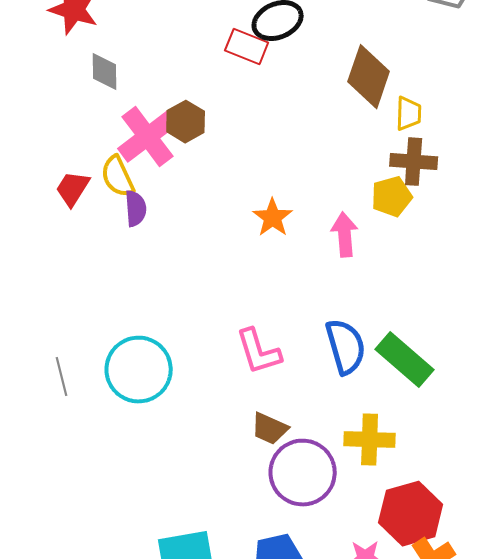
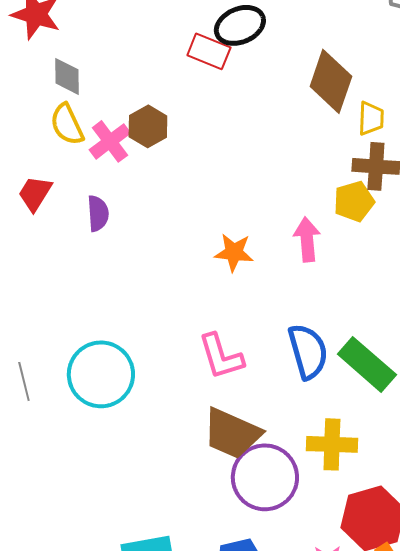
pink cross: (148, 137) -> (110, 141), size x0.7
yellow semicircle: (118, 177) -> (67, 124), moved
orange star: (273, 218) -> (234, 252), moved, turned -30
brown trapezoid: (270, 429) -> (232, 433), size x1.6

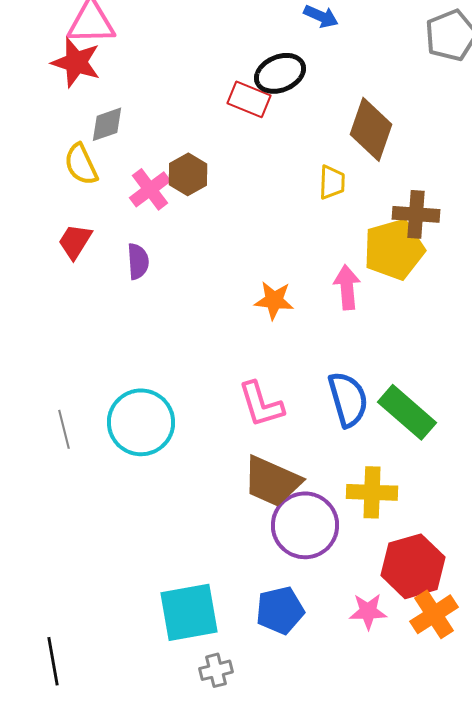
gray diamond: (67, 76) -> (107, 124), turned 72
yellow trapezoid: (371, 118) -> (332, 182), moved
yellow semicircle: (67, 124) -> (81, 164), moved
yellow pentagon: (354, 201) -> (394, 249), size x1.5

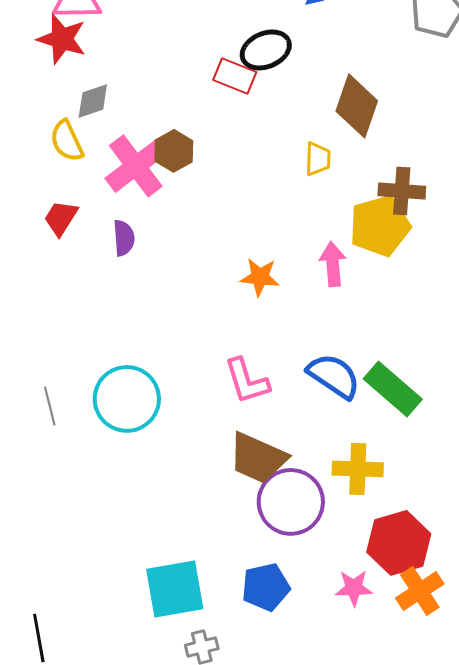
pink cross: (150, 189) -> (136, 166), size x1.5
blue semicircle: (348, 399) -> (334, 376), turned -40

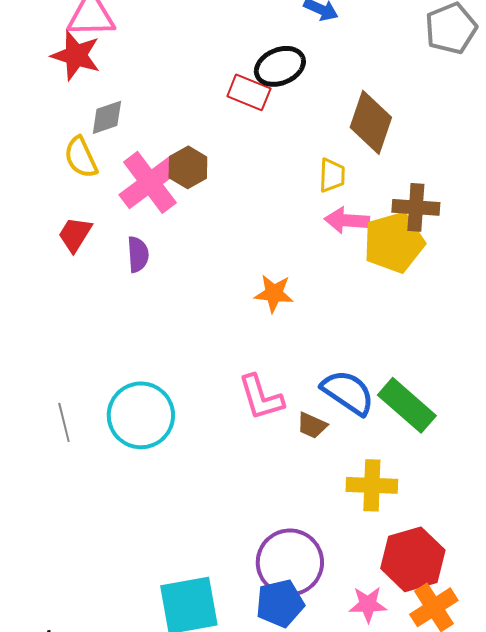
pink arrow: (333, 264) -> (347, 220), moved, turned -81
brown trapezoid: (258, 458) -> (312, 425), moved, size x0.5
purple circle: (291, 502) -> (290, 562), moved

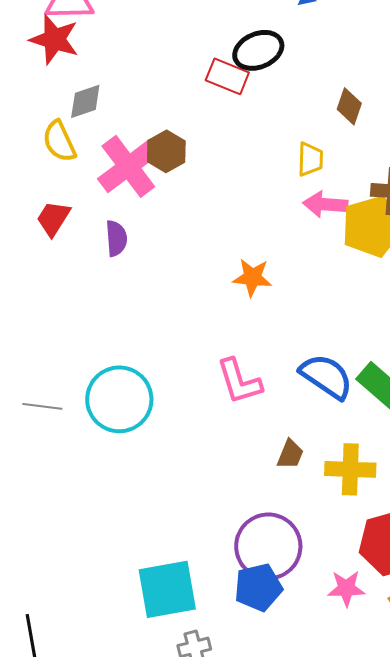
brown diamond: (371, 122) -> (349, 106), size x0.6
gray line: (64, 422) -> (42, 406), turned -69
brown trapezoid: (312, 425) -> (290, 454), moved, turned -92

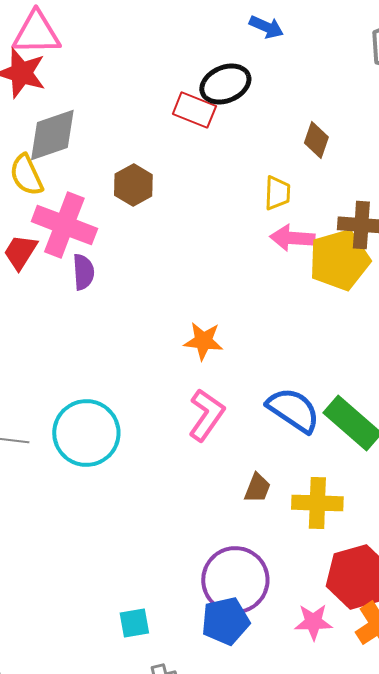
gray diamond: (85, 101) -> (52, 135), size x1.5
pink cross: (128, 166) -> (64, 225), moved, turned -32
orange star: (252, 277) -> (203, 341), moved
pink L-shape: (239, 381) -> (206, 415), turned -128
cyan square: (167, 589) -> (134, 623), size x0.5

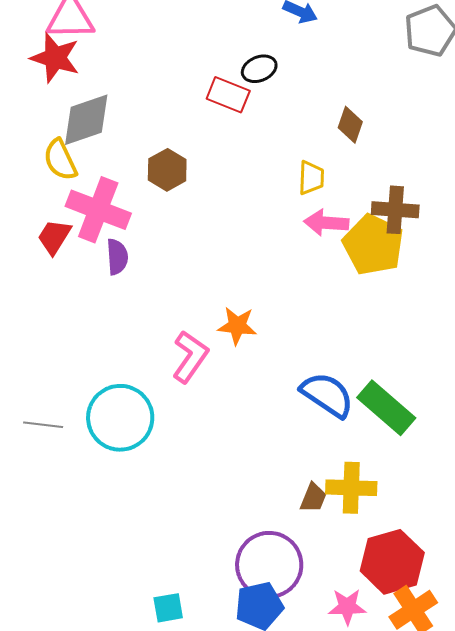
black ellipse: (225, 84) -> (259, 69), size x0.7
yellow pentagon: (339, 260) -> (373, 245), turned -30
pink L-shape: (206, 415) -> (190, 357), moved
brown trapezoid: (257, 488) -> (313, 498), moved

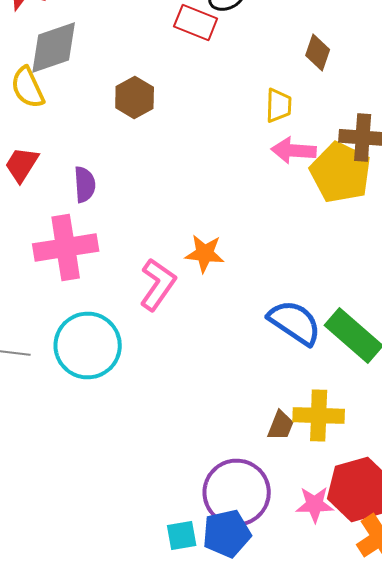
pink cross: (98, 210) -> (66, 248), moved, turned -30
pink star: (347, 607) -> (315, 504), moved
cyan square: (168, 608) -> (182, 536), moved

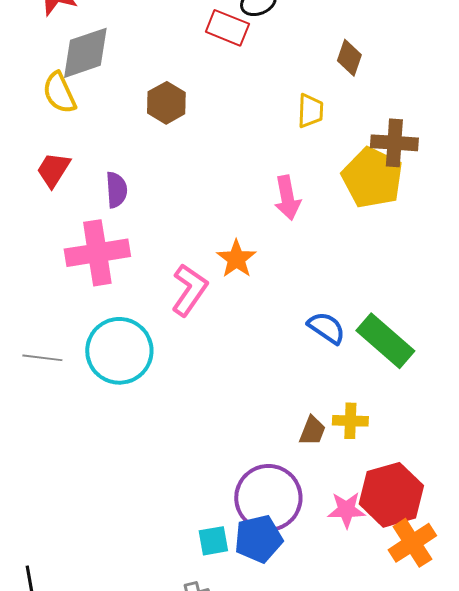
pink arrow: (294, 150) -> (287, 198), moved, turned -105
orange star: (205, 254) -> (236, 259), turned 30
blue semicircle: (295, 322) -> (326, 328), size x0.7
yellow cross: (319, 416) -> (350, 421), size x0.7

